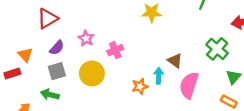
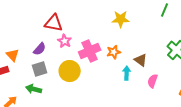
red triangle: (47, 18) -> (54, 23), moved, turned 42
pink cross: (115, 50) -> (90, 51), size x1.5
pink semicircle: (189, 85) -> (153, 81), size x0.6
orange star: (140, 86) -> (114, 52), moved

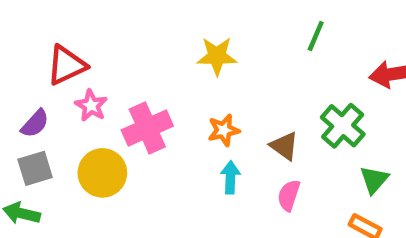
red triangle: (54, 23) -> (66, 65), turned -36
orange star: (114, 52) -> (224, 130), moved
brown triangle: (141, 60) -> (284, 146), moved

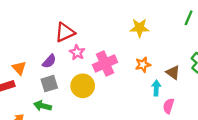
cyan arrow: (230, 177) -> (156, 88), moved
pink semicircle: (289, 195) -> (168, 106), moved

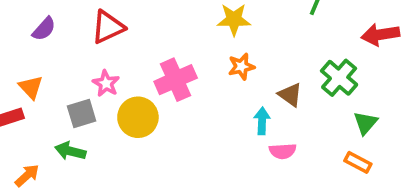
pink star: (77, 52) -> (106, 83), moved
purple semicircle: (49, 61) -> (44, 29), moved
orange star: (143, 65) -> (241, 66), moved
pink semicircle: (168, 106) -> (283, 151), turned -112

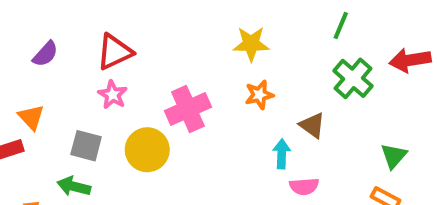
green cross: (339, 78) -> (353, 78), moved
pink star: (106, 83) -> (113, 95), moved
gray square: (82, 113) -> (86, 146), turned 32

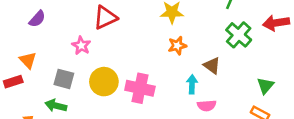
red triangle: (115, 52) -> (105, 18), moved
pink cross: (188, 109) -> (140, 88), moved, turned 36

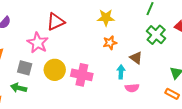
pink star: (81, 46) -> (38, 43), size x1.5

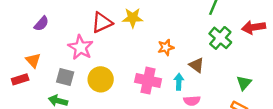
yellow star: (106, 18) -> (133, 18), moved
pink cross: (82, 75) -> (148, 81), moved

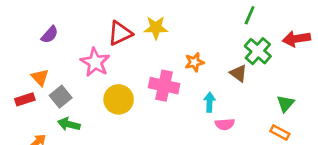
brown triangle: (197, 65) -> (239, 73), moved
gray square: (65, 77) -> (61, 97), moved, turned 36
pink cross: (148, 81) -> (164, 86), moved

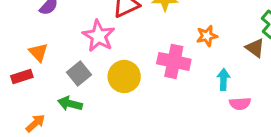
gray square: (61, 97) -> (79, 73), moved

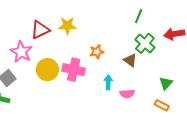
yellow circle: (124, 77) -> (47, 70), moved
pink semicircle: (240, 104) -> (127, 94), moved

